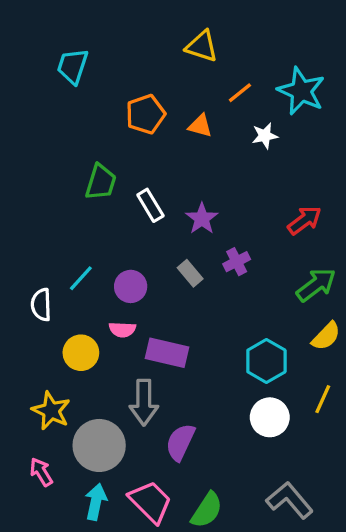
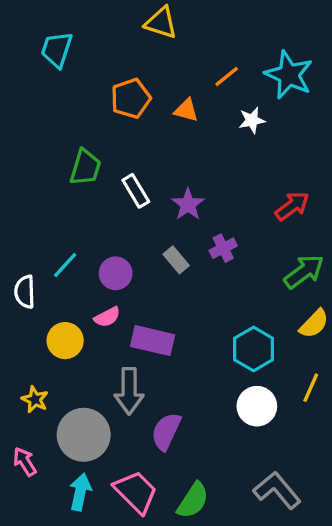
yellow triangle: (202, 46) -> (161, 23), moved
pink semicircle: (122, 330) -> (107, 317), turned -30
yellow star: (51, 411) -> (35, 399), size x0.7

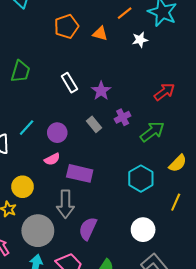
green trapezoid: (85, 167) -> (20, 71), moved
green arrow: (304, 272) -> (152, 132), moved
yellow circle: (65, 341) -> (23, 187), moved
white circle: (257, 406) -> (143, 230), moved

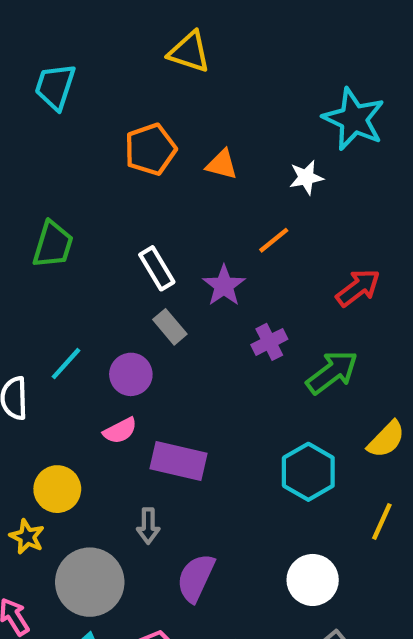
orange line: (125, 13) -> (274, 240), moved
gray rectangle: (94, 124) -> (170, 327), moved
gray arrow: (65, 204) -> (148, 526), size x0.6

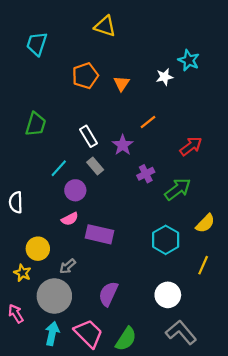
cyan star: (354, 119) -> (189, 60), size x0.7
orange triangle: (222, 164) -> (122, 83), turned 49
white star: (306, 177) -> (164, 77), moved
cyan line: (66, 364) -> (59, 168), moved
gray arrow: (148, 526) -> (68, 266), moved, turned 49

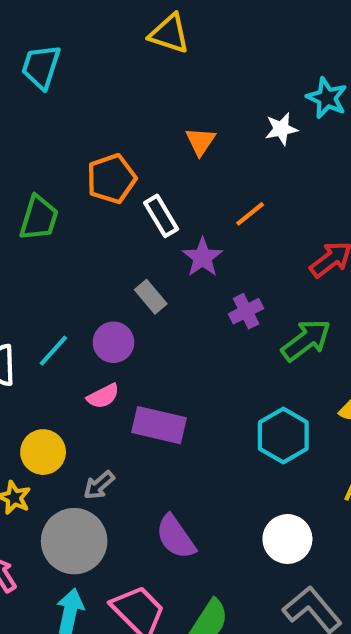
orange pentagon: (85, 76) -> (111, 179), moved
white rectangle: (89, 136) -> (161, 216), moved
cyan line: (59, 168) -> (53, 351), moved
purple semicircle: (108, 294) -> (176, 537), turned -60

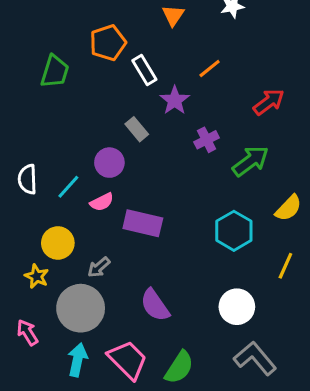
cyan line: (53, 351) -> (68, 187), moved

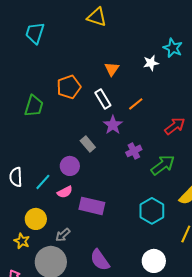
white rectangle: (144, 70) -> (103, 99), moved

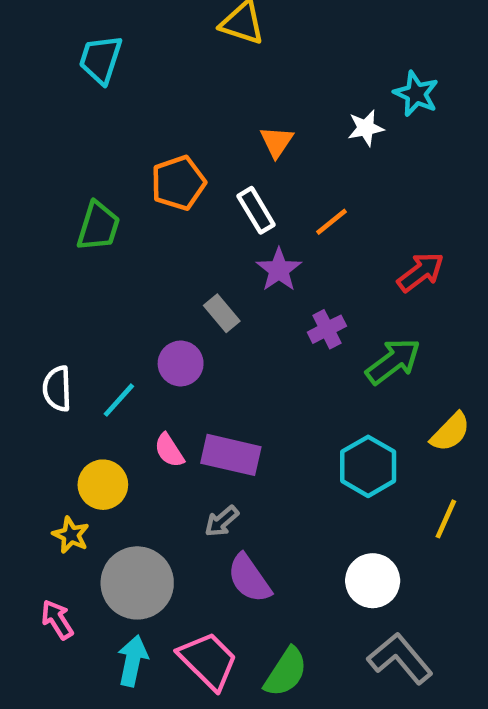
pink semicircle: (65, 192) -> (169, 450), moved, turned 84
gray arrow: (63, 235) -> (222, 521), moved

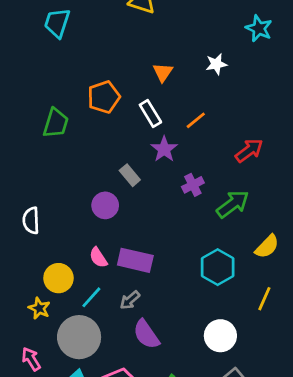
cyan star: (416, 94) -> (259, 28), moved
cyan line: (119, 400) -> (91, 297), moved

